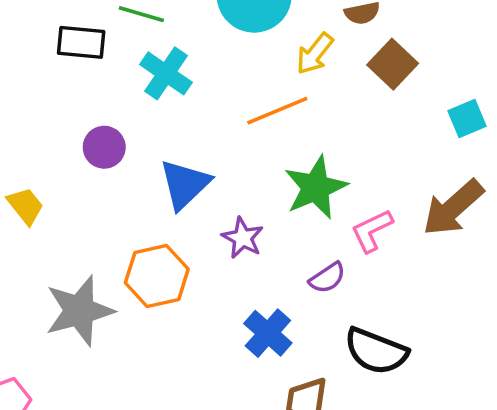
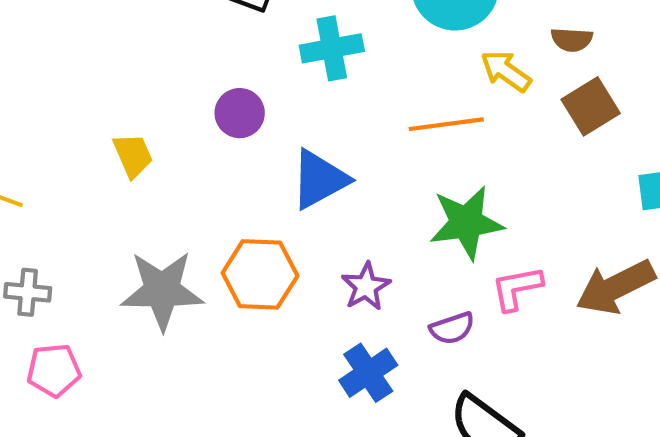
yellow arrow: (315, 54) -> (506, 71), turned 72
cyan cross: (166, 73) -> (332, 48), turned 30
purple star: (243, 238) -> (366, 287), moved

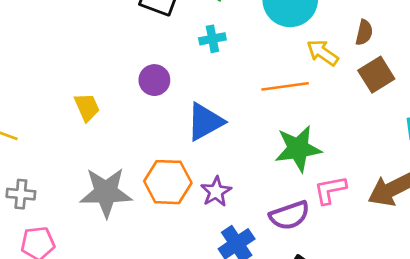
brown semicircle: (572, 40) -> (364, 32), turned -80
cyan cross: (332, 48) -> (212, 39), size x0.7
purple star: (366, 287) -> (216, 192), moved
purple semicircle: (452, 328) -> (289, 215), size x1.4

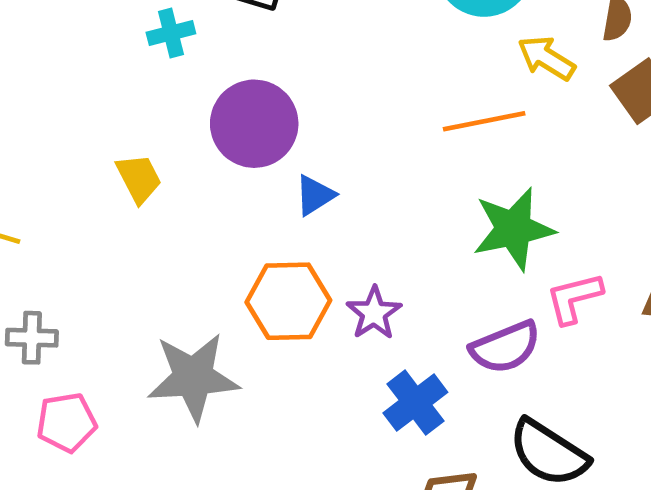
cyan cross: (212, 39) -> (171, 33), moved
purple circle: (154, 80) -> (254, 124), size x1.6
blue triangle: (205, 122) -> (315, 195), moved, size x0.6
gray star: (106, 192) -> (193, 377), moved

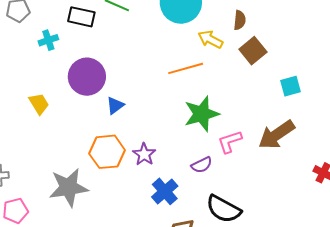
purple semicircle: (505, 347) -> (202, 165), size x0.7

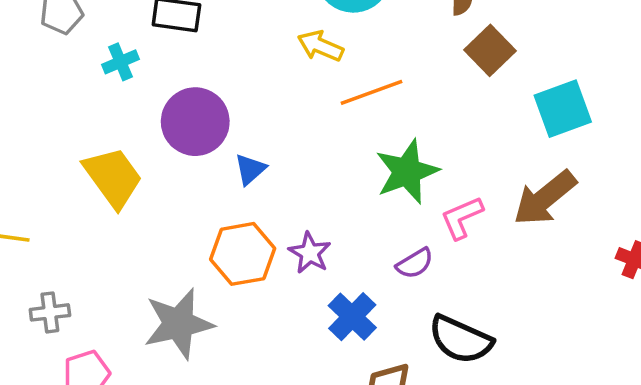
yellow arrow: (210, 39) -> (320, 46), moved
cyan square: (290, 86) -> (563, 109), size x1.5
yellow trapezoid: (39, 104) -> (113, 177), size x1.6

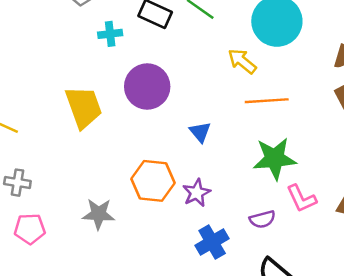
blue triangle: (250, 169) -> (200, 132), moved, turned -45
pink L-shape: (462, 218) -> (301, 198), turned -108
gray star: (179, 324) -> (99, 214), size x0.7

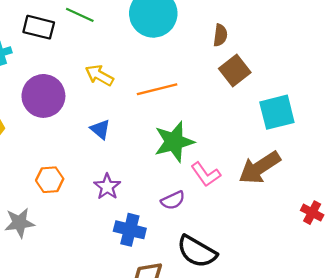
yellow arrow: (242, 61) -> (99, 75), moved
orange hexagon: (153, 181) -> (50, 180), moved, size x0.7
blue cross: (212, 242) -> (130, 230), turned -36

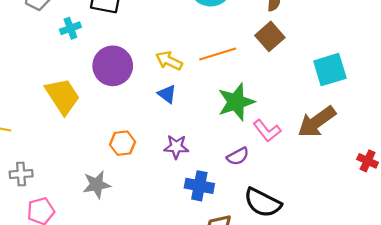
brown square: (235, 70) -> (270, 36), moved
yellow arrow: (99, 75) -> (169, 61), moved
purple star: (107, 187) -> (176, 147), turned -30

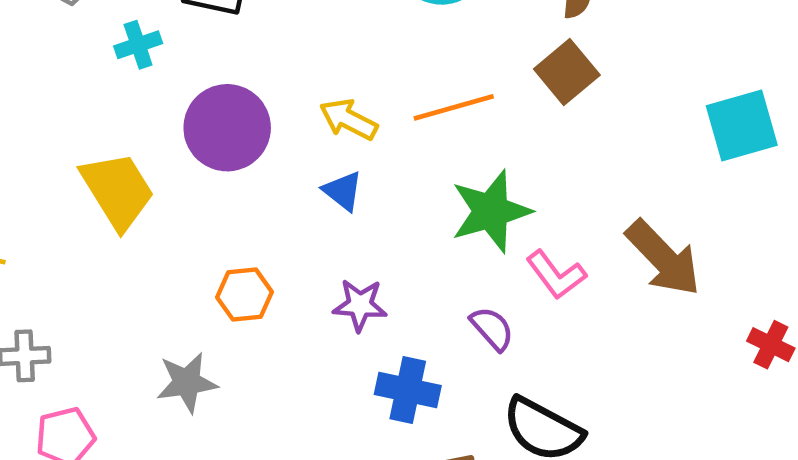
cyan square: (330, 70) -> (742, 126), moved
brown arrow: (317, 122) -> (663, 258), turned -99
purple semicircle: (238, 156) -> (492, 328), turned -105

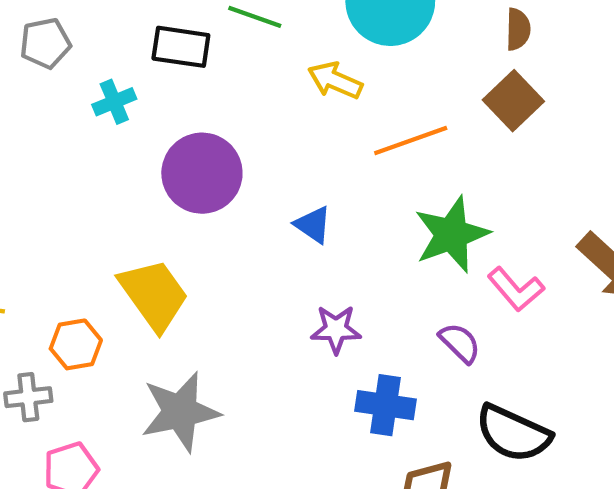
yellow arrow: (349, 119) -> (335, 80), moved
yellow trapezoid: (118, 190) -> (154, 295), moved
orange hexagon: (245, 295) -> (76, 344), moved
gray star: (187, 382) -> (180, 412), size x1.4

